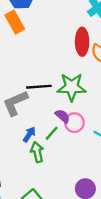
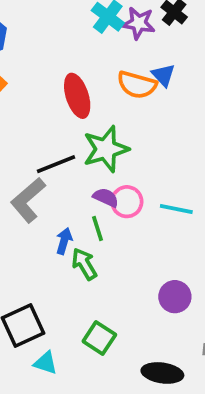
red ellipse: (82, 42) -> (77, 96), moved
green line: (52, 133) -> (97, 228), turned -42

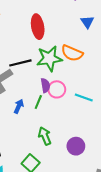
orange semicircle: (137, 85) -> (72, 53), moved
purple semicircle: (106, 197) -> (45, 85), turned 48
green line: (97, 228) -> (38, 102), turned 32
green arrow: (84, 264) -> (45, 136), moved

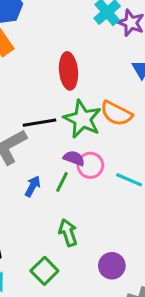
green star: (49, 59) -> (82, 119), turned 30
purple semicircle: (45, 85) -> (74, 158), turned -64
purple circle: (76, 146) -> (112, 266), moved

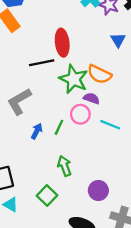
black line: (39, 123) -> (42, 63), moved
purple semicircle: (74, 158) -> (91, 98), moved

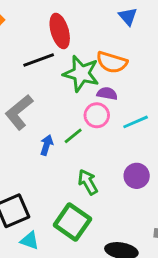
cyan line: (110, 125) -> (136, 122), turned -36
green line: (59, 127) -> (73, 136), turned 35
purple circle: (98, 190) -> (137, 176), moved
green square: (47, 196) -> (72, 222), size x1.4

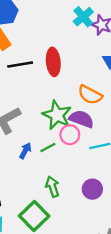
black line: (39, 60) -> (20, 64), moved
green star: (81, 73) -> (57, 115), moved
purple semicircle: (107, 94) -> (81, 119), size x1.5

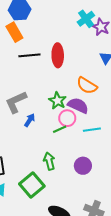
green star: (57, 115) -> (58, 101), size x0.7
green line: (48, 147) -> (60, 129), moved
blue arrow: (25, 151) -> (30, 120), moved

